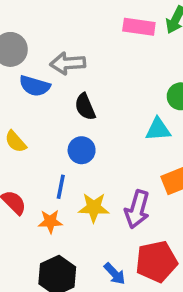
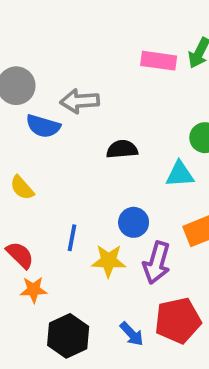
black semicircle: (85, 107) -> (122, 149), moved, turned 108
blue circle: (82, 150) -> (134, 222), moved
orange star: (50, 222) -> (34, 290), moved

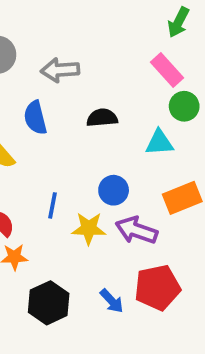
pink rectangle: (159, 61) -> (167, 70), moved, turned 40
blue semicircle: (43, 126) -> (35, 118), moved, turned 60
purple arrow: (157, 263) -> (136, 230), turned 93

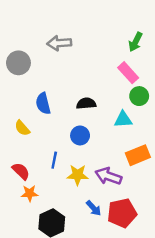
gray arrow: (60, 70) -> (59, 43), moved
blue circle: (114, 190) -> (80, 135), moved
blue arrow: (112, 301) -> (94, 208), moved

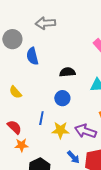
blue semicircle: (43, 103) -> (32, 56), moved

